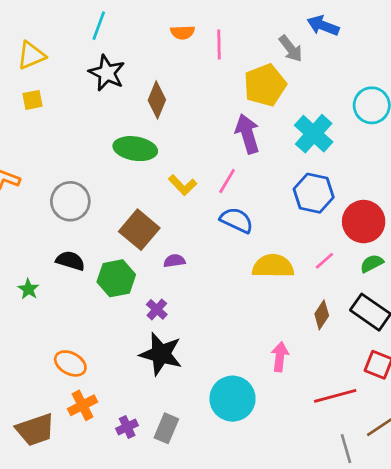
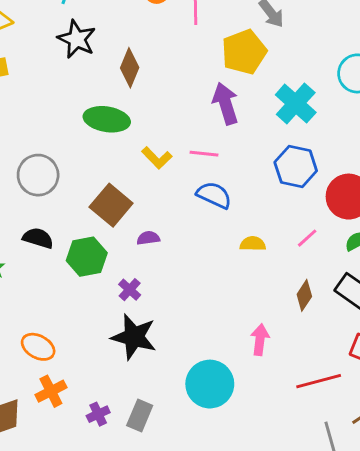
pink line: (227, 181) -> (204, 154), turned 65
yellow semicircle: (273, 266) -> (253, 244), size x0.6

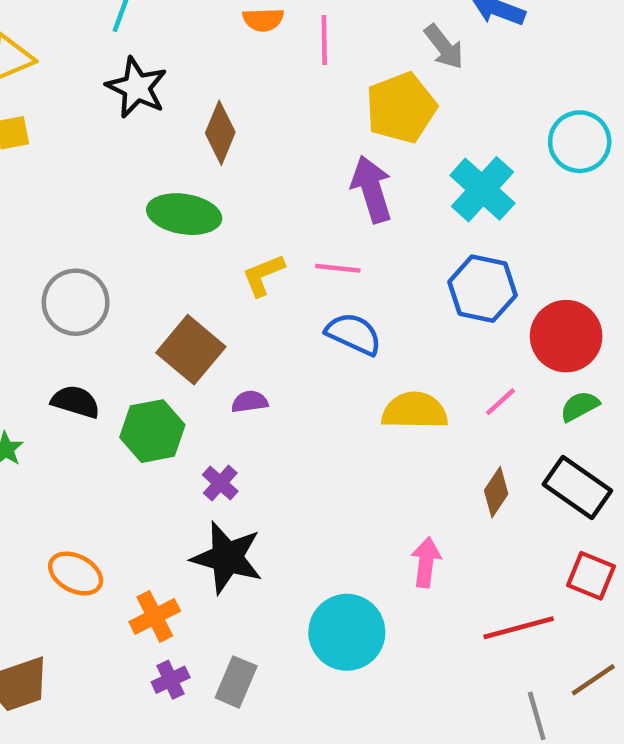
yellow L-shape: (157, 158) -> (263, 275), turned 112
yellow semicircle: (253, 244) -> (415, 411), size x1.6
orange cross: (51, 391) -> (155, 616), moved

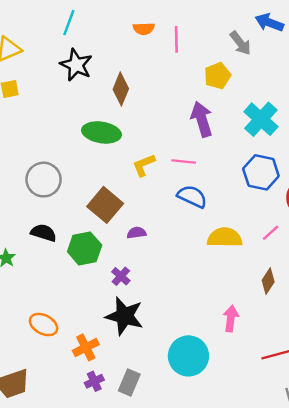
yellow pentagon: (401, 108) -> (217, 76), size x0.7

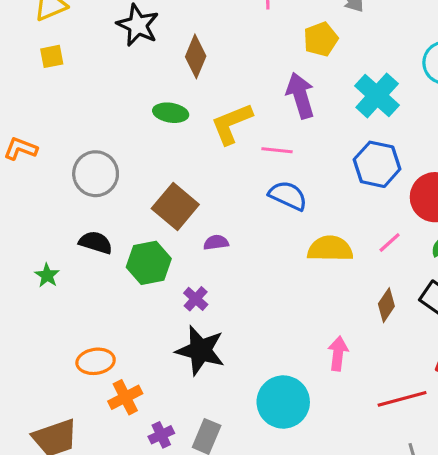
green ellipse: (102, 132) -> (171, 113), size x0.7
yellow L-shape: (144, 165) -> (232, 124), moved, size x1.4
orange ellipse: (44, 325) -> (96, 361), turned -36
orange cross: (86, 347) -> (125, 397), moved

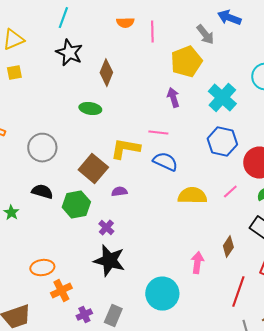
yellow pentagon: (321, 39) -> (186, 62), size x1.4
purple arrow: (300, 96) -> (173, 98), size x0.7
yellow L-shape: (232, 124) -> (125, 149), moved, turned 32
brown diamond: (386, 305) -> (228, 247), moved
red line: (402, 399) -> (238, 292), turned -56

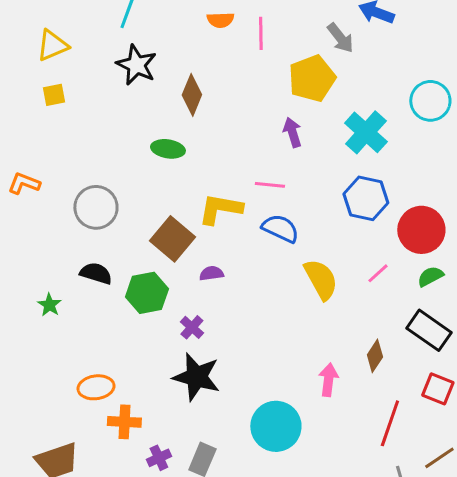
yellow semicircle: (192, 196) -> (321, 279), turned 60
orange cross: (61, 291) -> (124, 422), turned 30

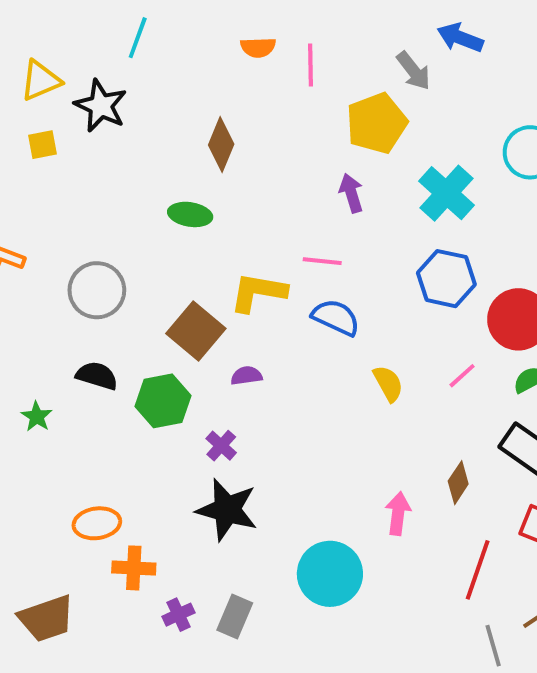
black star: (136, 65) -> (101, 106), moved
yellow semicircle: (321, 279) -> (388, 383), size x0.7

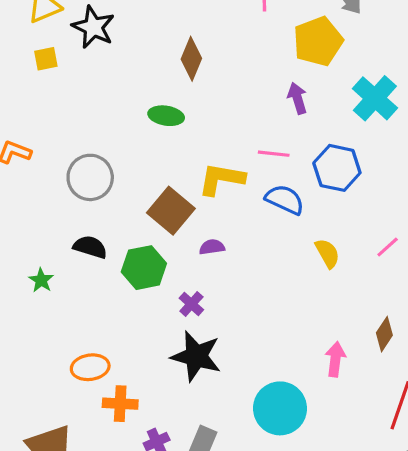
blue hexagon: (446, 279) -> (337, 168), moved

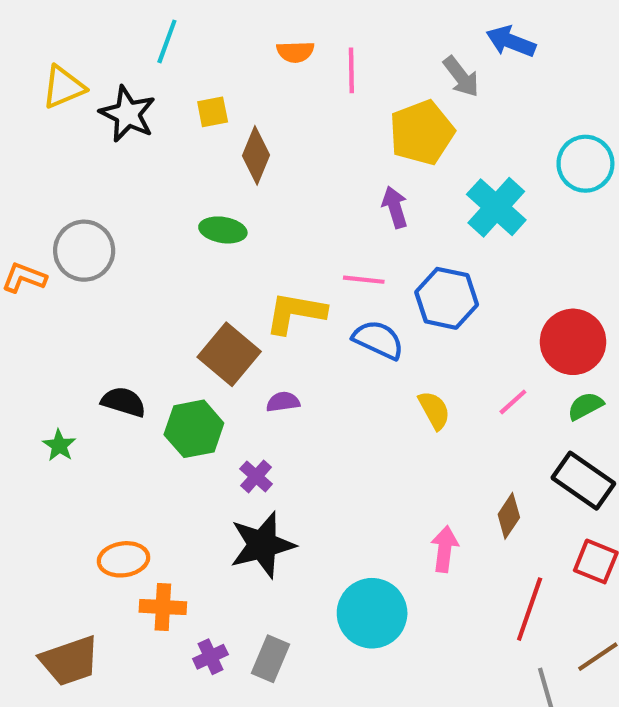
yellow square: (46, 59) -> (213, 112), moved
gray circle: (90, 177) -> (84, 251), moved
black star: (196, 356) -> (262, 545), turned -30

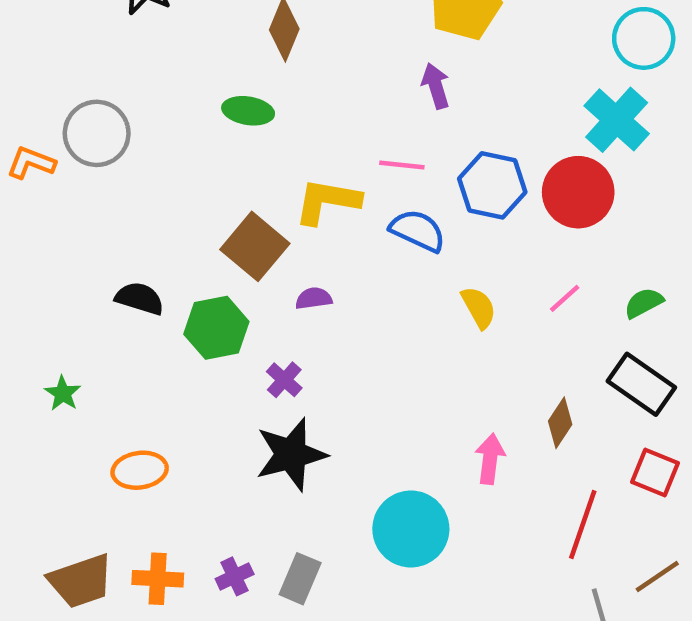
cyan cross: (496, 207) -> (617, 120), moved
red circle: (573, 342) -> (578, 192), moved
green star: (59, 445) -> (63, 393), moved
orange cross: (163, 607) -> (158, 579), moved

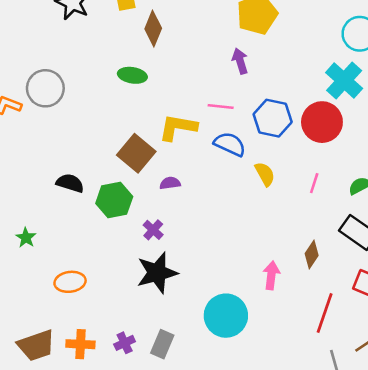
pink line: (565, 298) -> (314, 183), turned -30
yellow semicircle: (479, 307) -> (265, 174), moved

